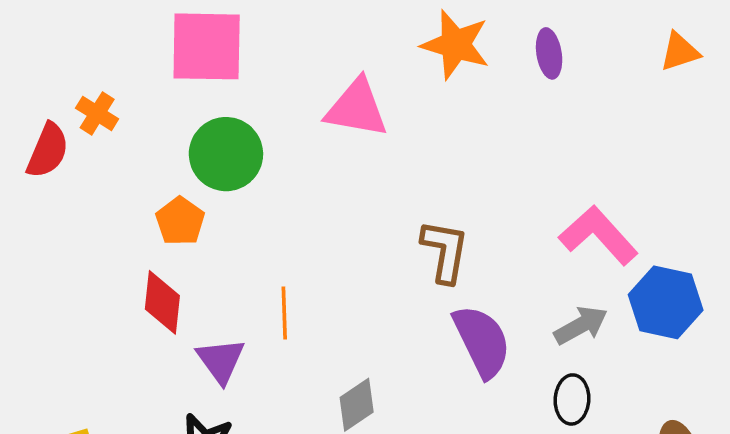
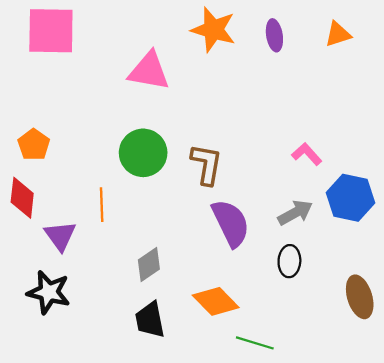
orange triangle: (680, 52) -> (338, 34), moved
green circle: (226, 154) -> (143, 153), moved
pink L-shape: (598, 235) -> (307, 154), size x0.6

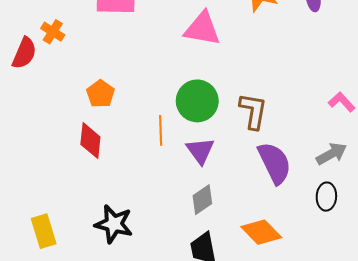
orange line: (102, 205) -> (161, 130), moved
purple triangle: (60, 236) -> (200, 151), moved

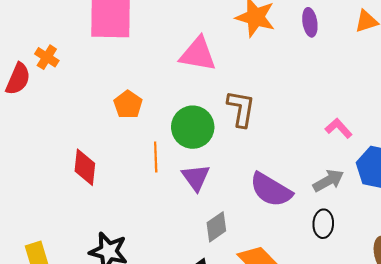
orange pentagon: (101, 94) -> (128, 105), moved
brown L-shape: (253, 111) -> (241, 109), moved
purple semicircle: (275, 163) -> (271, 190), turned 147
gray diamond: (202, 200) -> (216, 227), moved

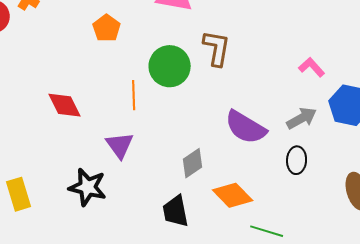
orange pentagon: (128, 105) -> (107, 28), moved
red diamond: (85, 167) -> (65, 105), turned -33
purple triangle: (196, 177) -> (120, 145), moved

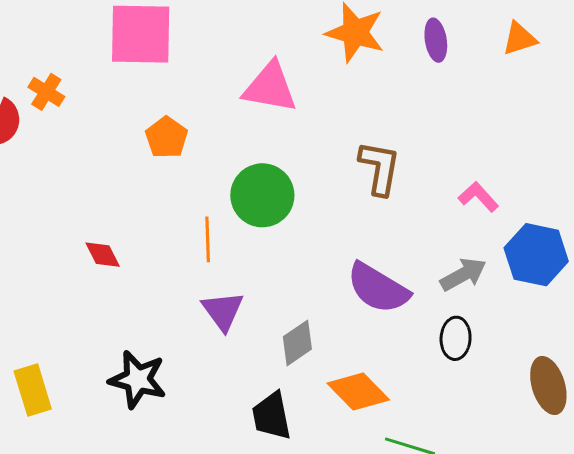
brown L-shape: (217, 48) -> (380, 168), moved
red diamond: (65, 105) -> (103, 255), size x0.7
purple triangle: (120, 145) -> (223, 311), moved

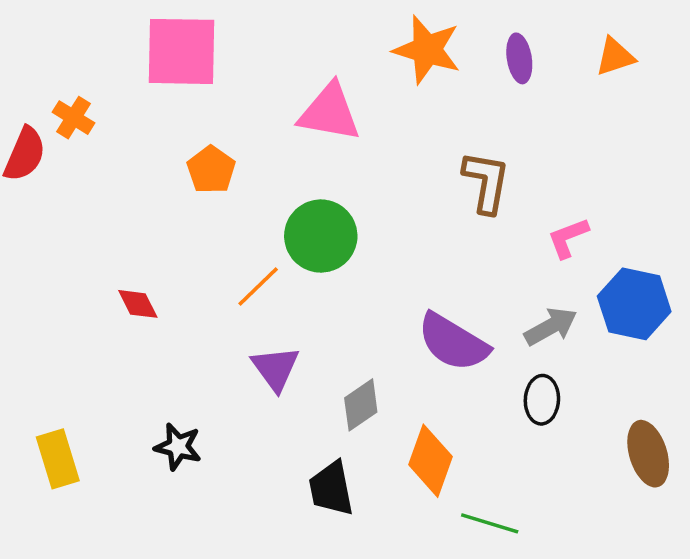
brown L-shape: (380, 168) -> (486, 182), moved
pink L-shape: (478, 197) -> (568, 238), turned -69
orange line: (208, 239) -> (258, 287), turned 48
black star: (138, 379) -> (178, 447), size x0.7
orange diamond: (358, 392) -> (430, 461), turned 64

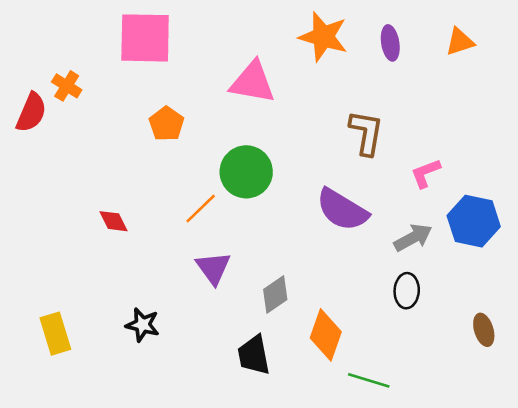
purple semicircle: (453, 342) -> (342, 210), moved
brown ellipse: (648, 454) -> (484, 330), size x0.7

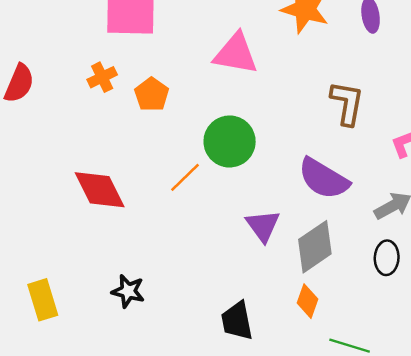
orange cross: (67, 86) -> (102, 77), moved, turned 32
red diamond: (113, 221) -> (100, 190), size x1.8
purple triangle: (213, 268) -> (263, 226), moved
gray diamond: (275, 294) -> (315, 247), moved, size x1.4
orange diamond: (326, 335) -> (307, 301), size x0.7

